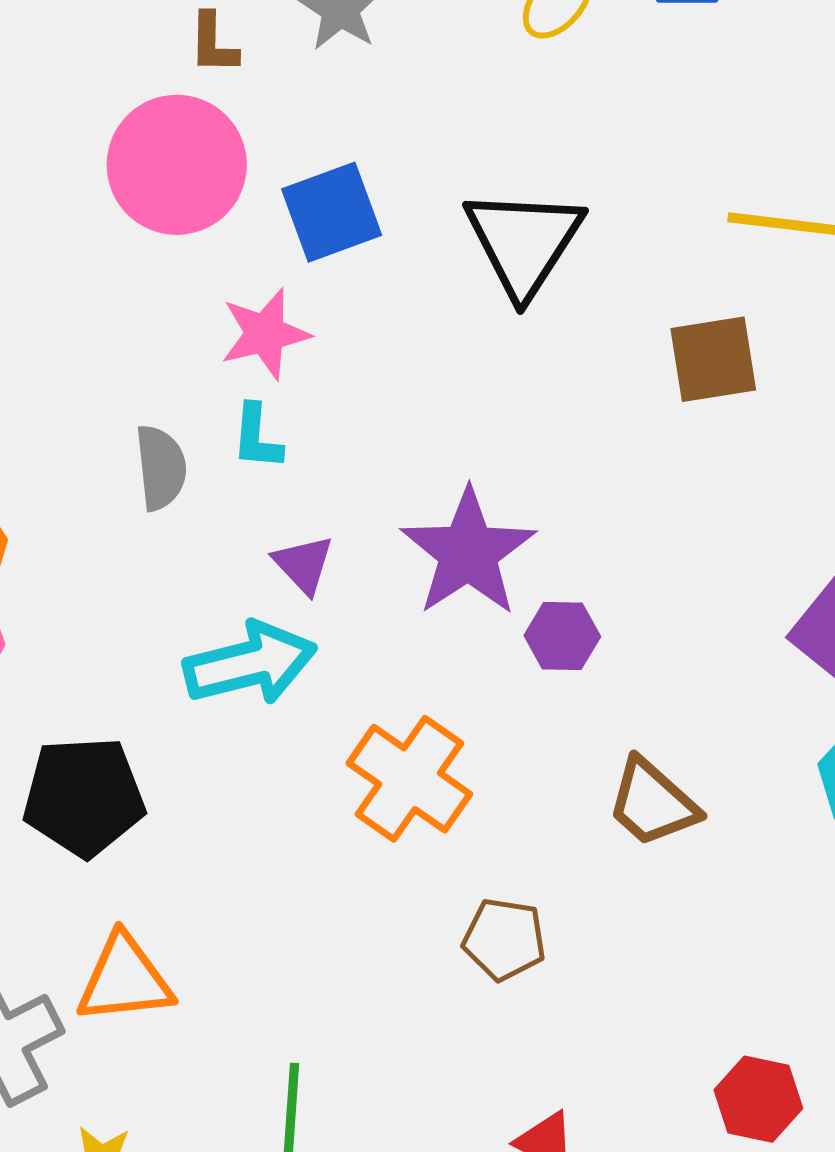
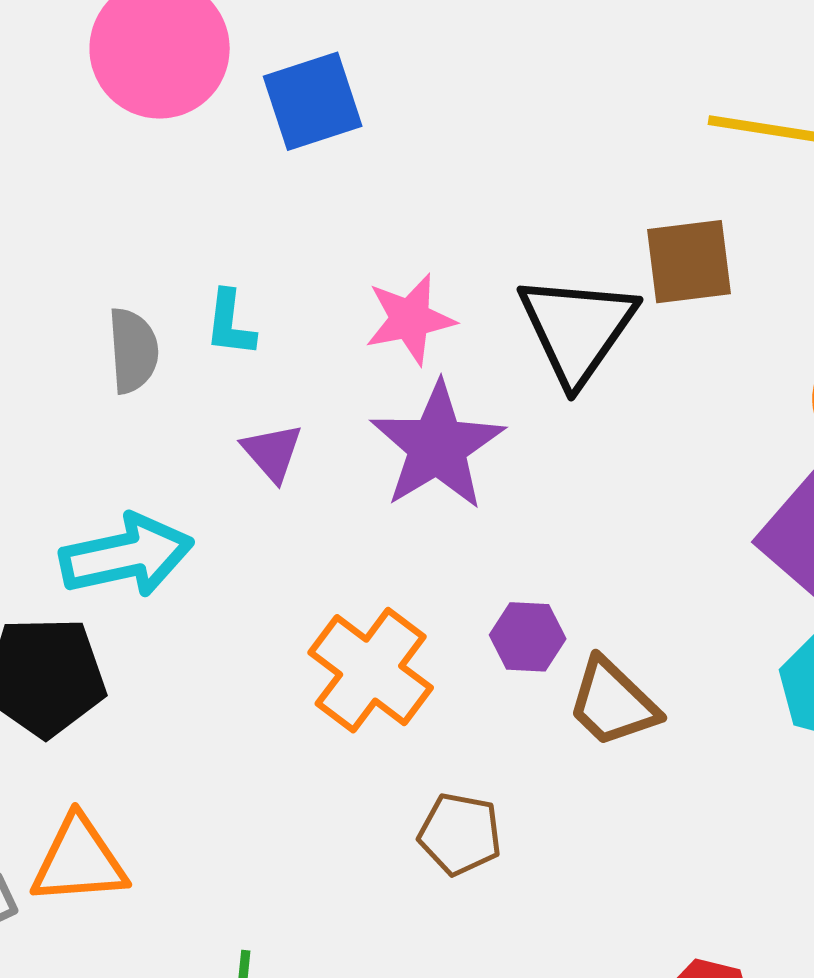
black triangle: (524, 242) -> (577, 329), moved
pink star: (265, 334) -> (410, 319), moved
purple hexagon: (562, 636) -> (528, 637), moved
cyan arrow: (250, 663) -> (126, 556), moved

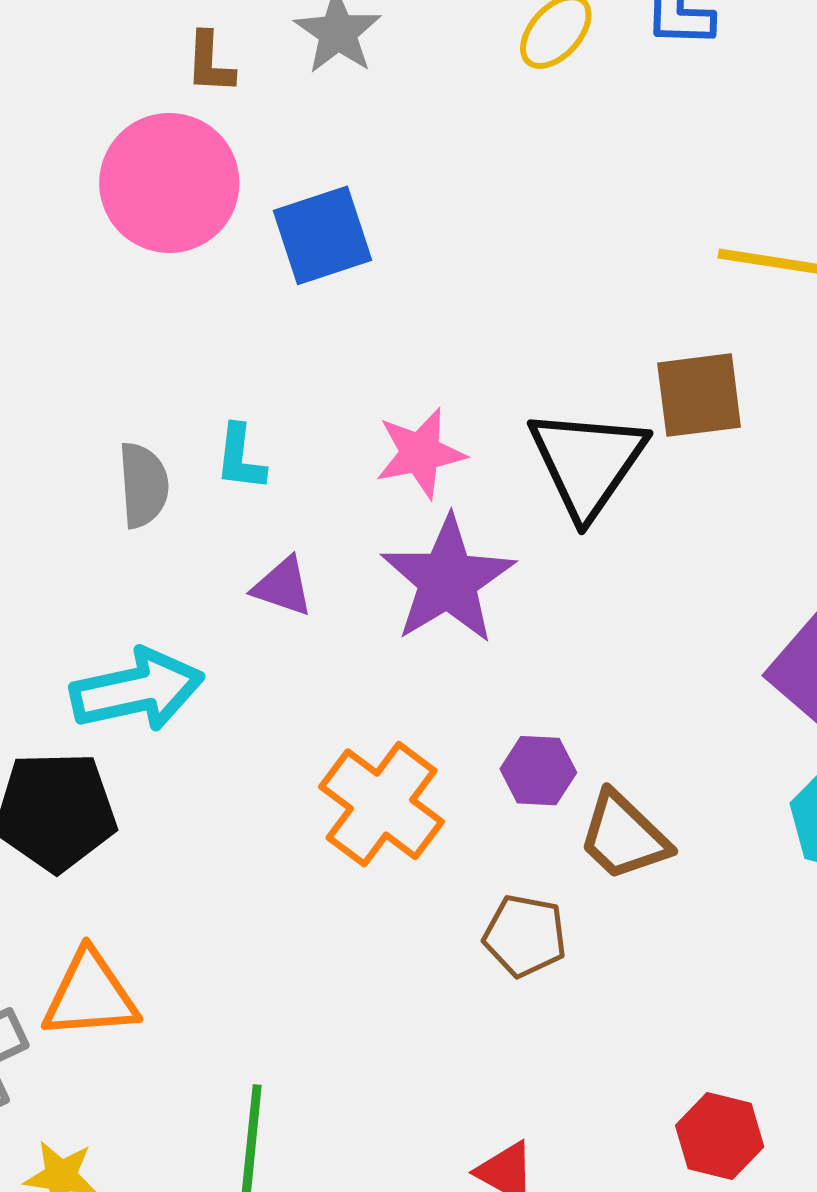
purple triangle: (272, 452) -> (283, 587), turned -30
brown pentagon: (460, 834) -> (525, 936), moved

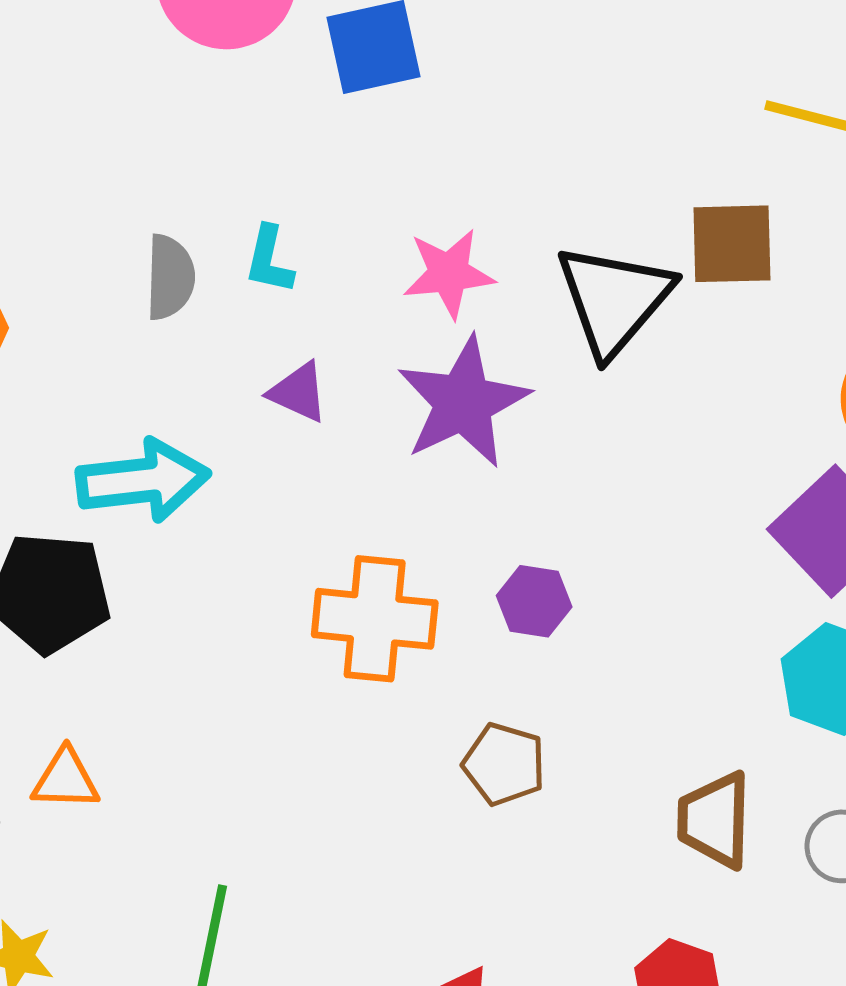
orange cross: (381, 804) -> (375, 619), turned -37
brown trapezoid: (624, 836) -> (715, 820), moved, turned 42
orange triangle: (90, 995) -> (66, 779), size x0.7

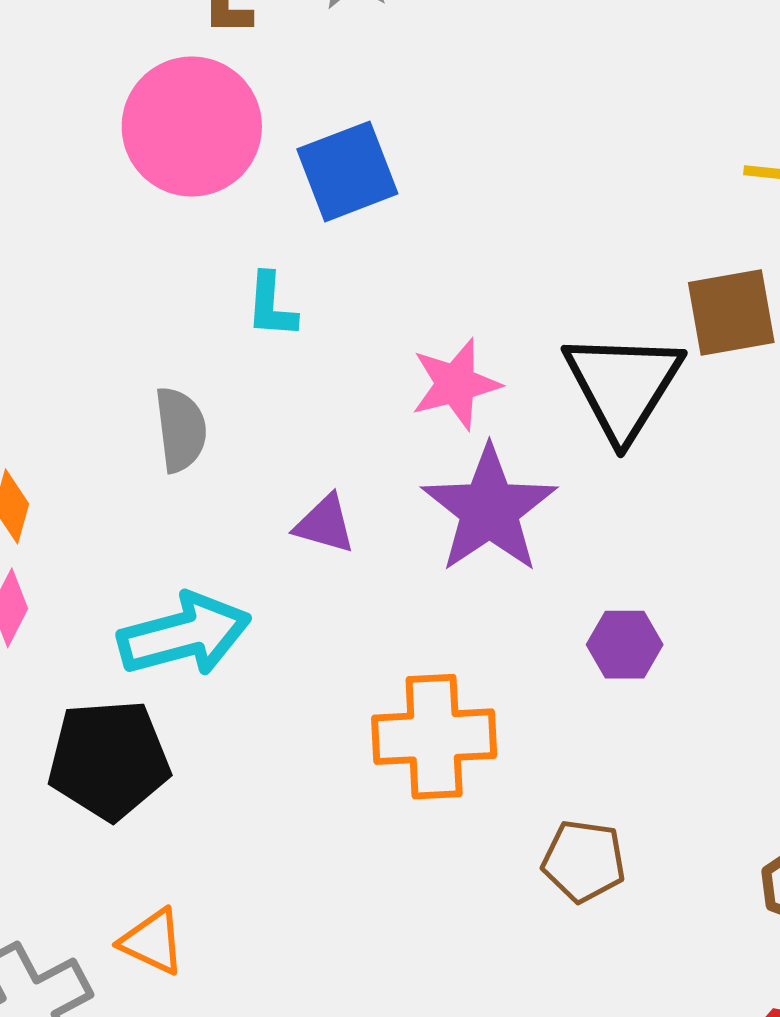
cyan L-shape: (269, 260) -> (271, 306), moved
purple hexagon: (534, 601) -> (625, 645), moved
orange triangle: (66, 779) -> (152, 942), turned 32

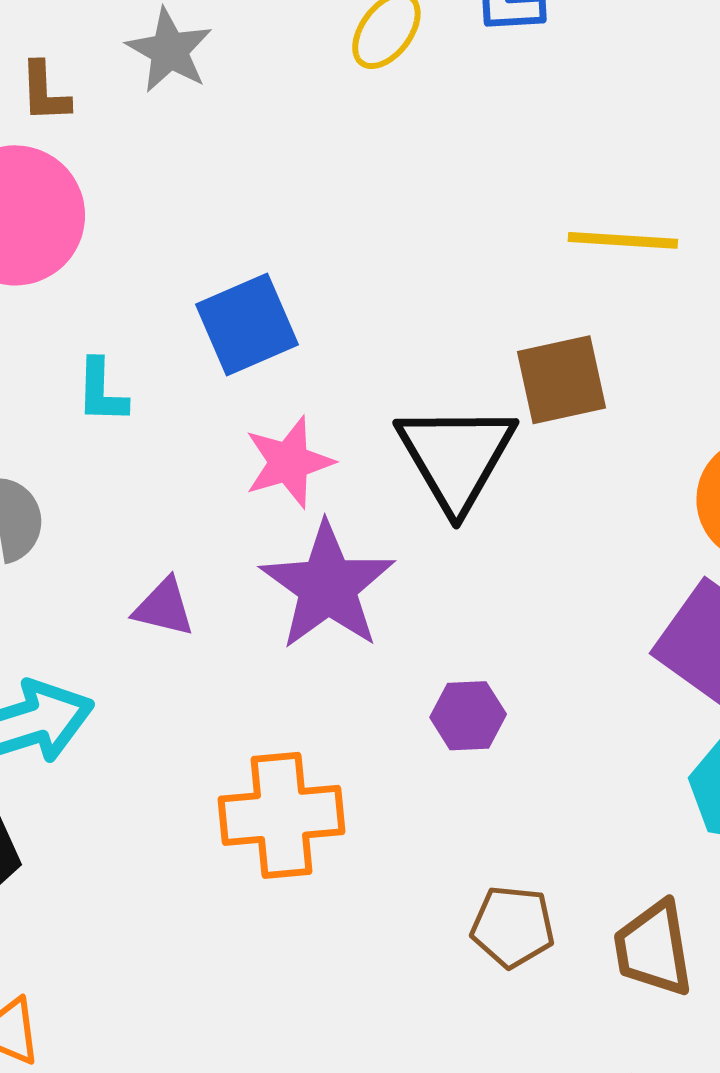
blue square: (347, 171) -> (247, 324), moved
brown pentagon: (584, 861) -> (513, 926), moved

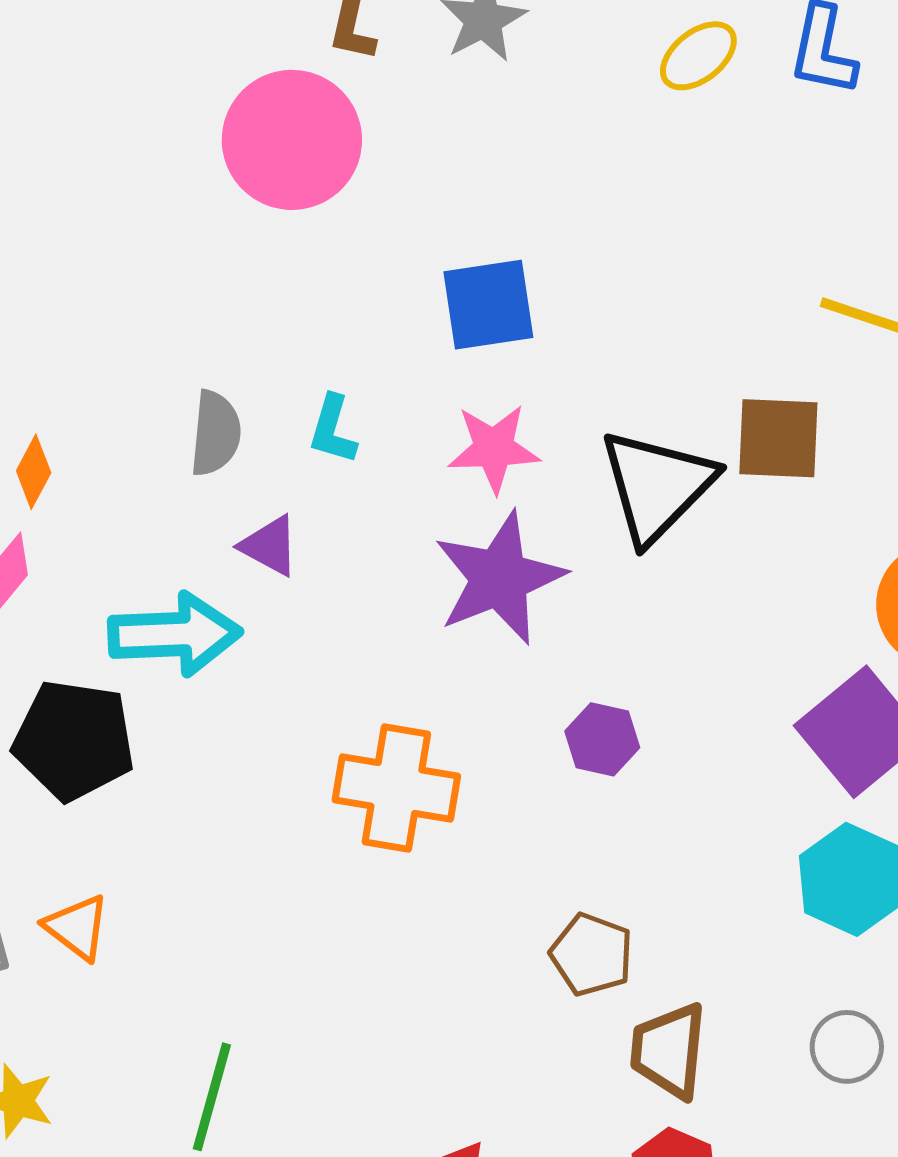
cyan L-shape: (102, 391) -> (333, 430), moved
purple triangle: (164, 607) -> (270, 546), moved
brown trapezoid: (653, 949) -> (669, 1051), moved

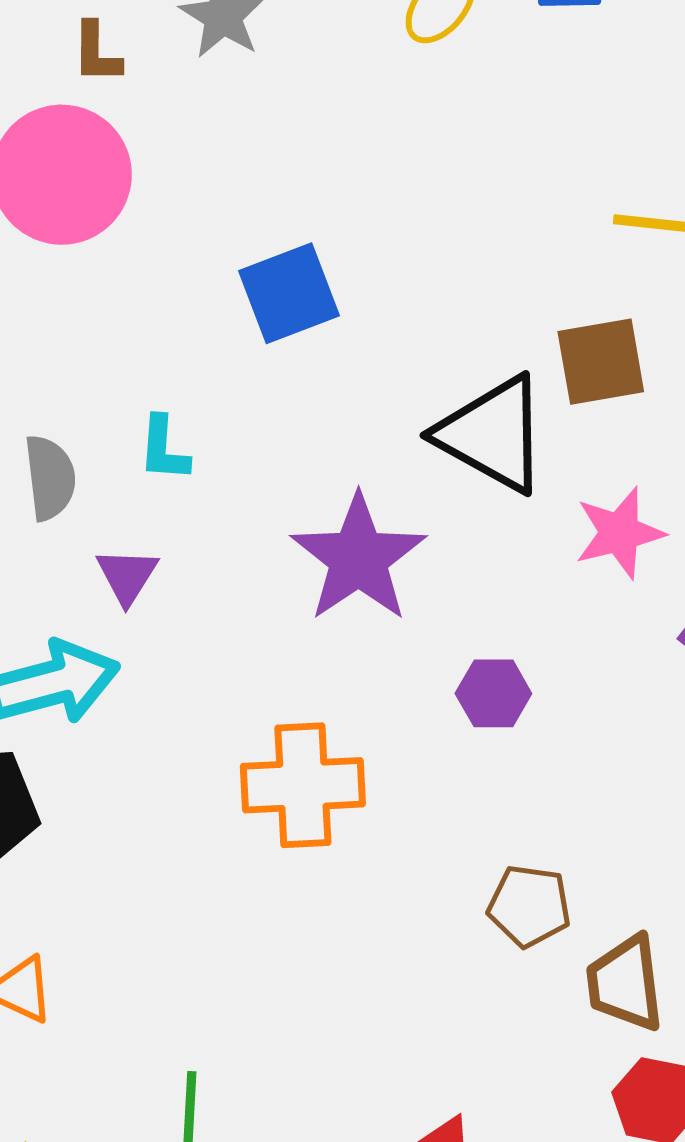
pink star: (494, 448) -> (619, 533), moved
black triangle: (657, 486) -> (492, 434), turned -33
purple triangle: (270, 546) -> (127, 576), turned 46

